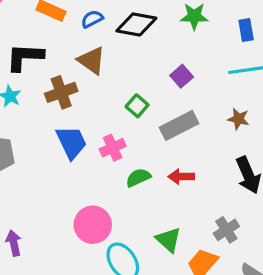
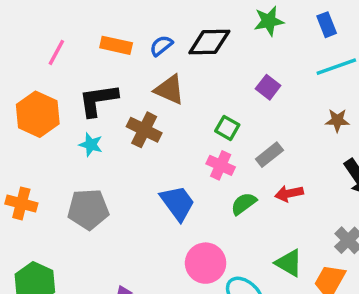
brown cross: (61, 92) -> (144, 130), turned -32
gray rectangle: (179, 125) -> (269, 155), moved, size x0.7
blue trapezoid: (71, 142) -> (178, 203), moved
pink cross: (113, 148) -> (221, 165), moved, turned -30

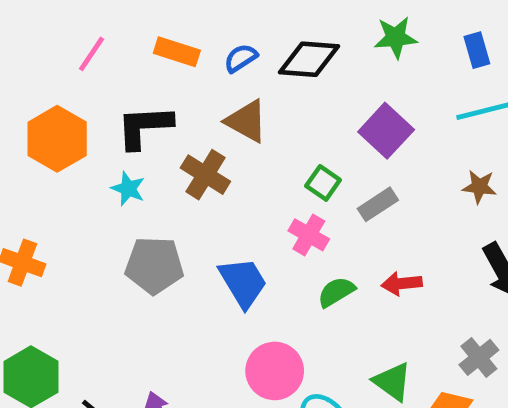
purple square: (268, 87) -> (386, 131), size x1.5
gray rectangle: (269, 155) -> (378, 204), moved
gray pentagon: (88, 209) -> (154, 265), moved

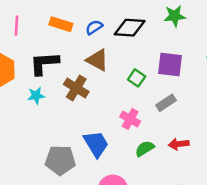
pink line: (92, 54) -> (17, 26), turned -30
purple square: (386, 131) -> (170, 64), turned -36
green square: (323, 183) -> (137, 78), moved
cyan star: (128, 189) -> (36, 96), turned -30
gray pentagon: (154, 265) -> (60, 160), moved

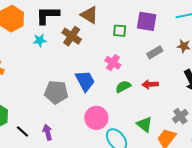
green square: (137, 78) -> (120, 31), turned -32
gray rectangle: (166, 103) -> (155, 52), moved

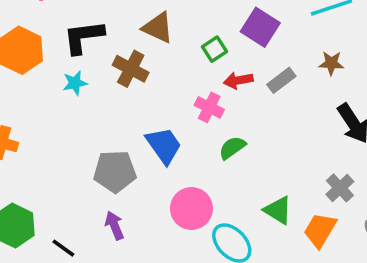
purple square: (147, 21) -> (260, 27), turned 30
green square: (120, 31) -> (214, 49), turned -32
red arrow: (150, 84) -> (238, 80), moved
purple arrow: (47, 132) -> (114, 225), moved

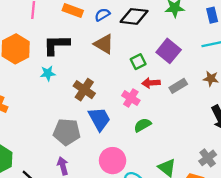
brown cross: (131, 69) -> (84, 90), moved

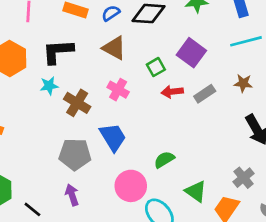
brown cross: (84, 90) -> (77, 103), moved
pink cross: (131, 98) -> (118, 90), moved
green semicircle: (143, 125) -> (164, 160), moved

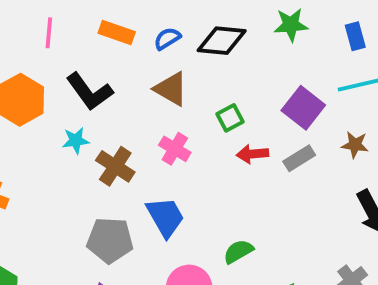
black L-shape: (58, 51) -> (90, 92), turned -124
purple square: (191, 53) -> (303, 108), moved

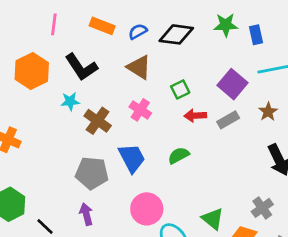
blue rectangle: (355, 36) -> (256, 35), moved
brown star: (355, 145) -> (268, 112), turned 30
green semicircle: (238, 251) -> (179, 155), moved

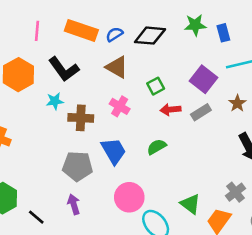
orange rectangle: (102, 26) -> (81, 30), size x1.4
brown cross: (98, 121) -> (81, 118), turned -30

